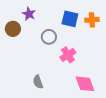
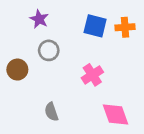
brown circle: (13, 29) -> (17, 70), moved
gray circle: (49, 37) -> (49, 50), moved

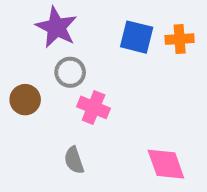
purple star: (39, 19) -> (56, 27), size x1.5
pink cross: (92, 75) -> (94, 107), moved, turned -35

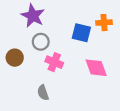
blue square: (137, 37) -> (81, 33), moved
pink diamond: (166, 164) -> (96, 68), moved

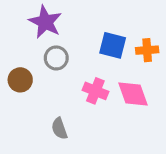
orange cross: (104, 23) -> (147, 50), moved
pink cross: (54, 62) -> (95, 91), moved

